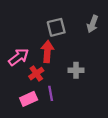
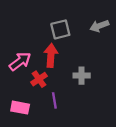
gray arrow: (93, 24) -> (99, 26), turned 49
pink rectangle: (29, 99) -> (20, 108), moved, turned 35

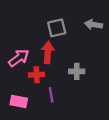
gray arrow: (99, 26) -> (93, 25), turned 30
red cross: (39, 79) -> (37, 75), turned 32

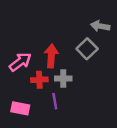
gray square: (57, 28) -> (87, 49), moved, turned -30
gray cross: (77, 71) -> (63, 79), moved

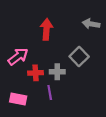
gray square: (87, 49) -> (79, 57), moved
red arrow: (51, 56) -> (46, 29), moved

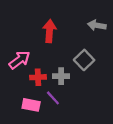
purple line: (50, 92) -> (53, 98), turned -32
pink rectangle: (18, 99) -> (31, 105), moved

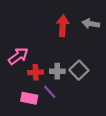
red arrow: (50, 31) -> (63, 26), moved
gray square: (84, 60) -> (79, 70), moved

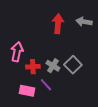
pink arrow: (18, 56) -> (17, 52), turned -42
gray cross: (57, 71) -> (53, 66), turned 32

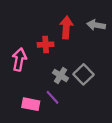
red cross: (33, 67) -> (46, 45), moved

